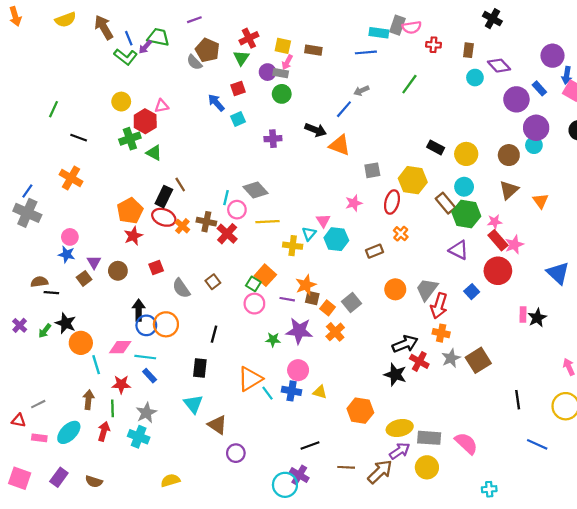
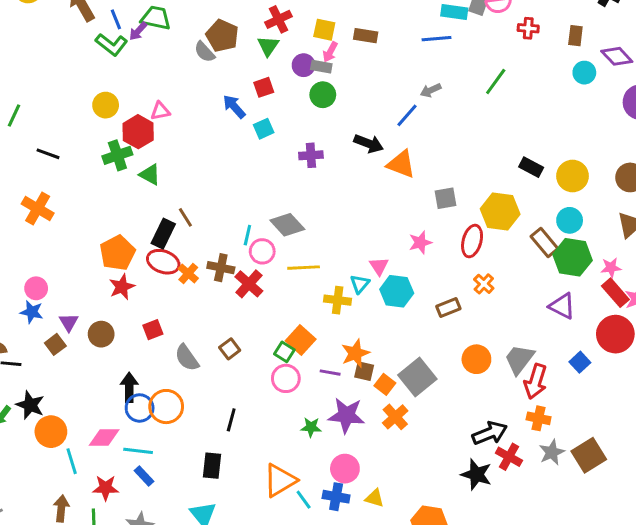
gray square: (352, 302) -> (417, 377), size x1.4

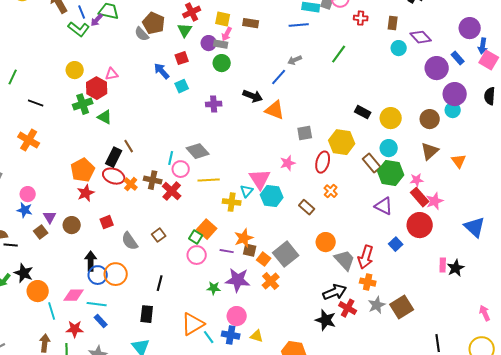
pink triangle: (379, 266) -> (260, 179), size x1.6
brown rectangle: (448, 308) -> (307, 207), turned 63
gray trapezoid: (519, 359) -> (345, 260), moved, turned 100

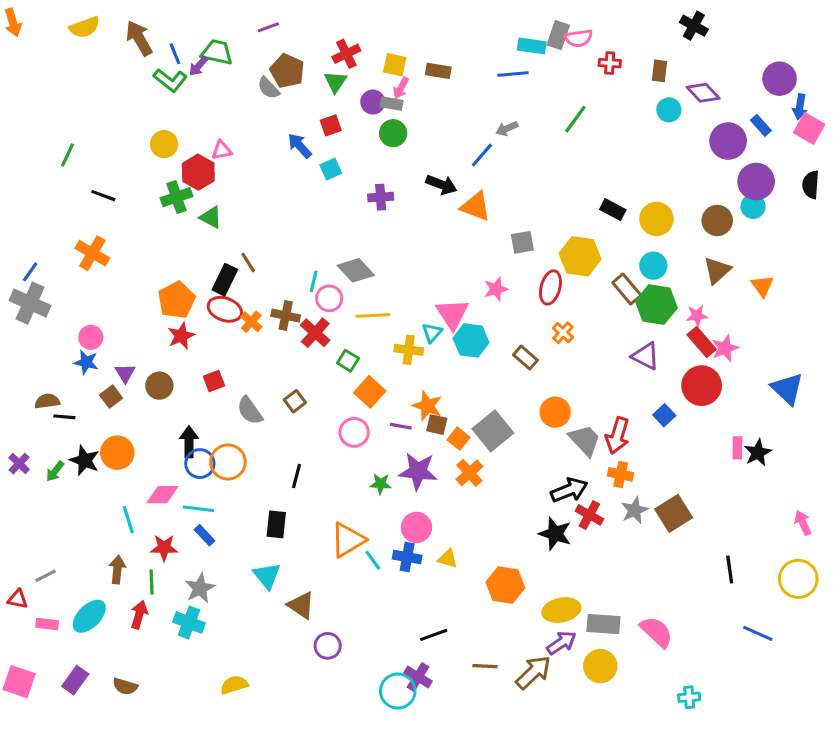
green square: (196, 237) -> (348, 361), moved
orange star: (244, 238) -> (427, 406), turned -30
orange circle: (38, 291) -> (117, 453), moved

